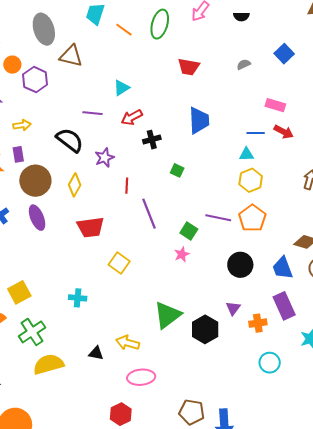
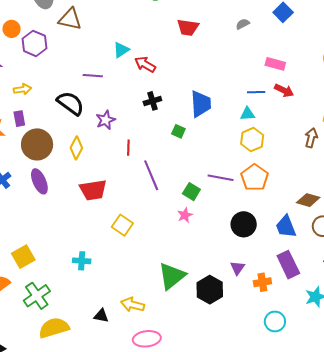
red arrow: (132, 117) -> (145, 64), moved, turned 60
blue trapezoid: (199, 120) -> (201, 104), moved

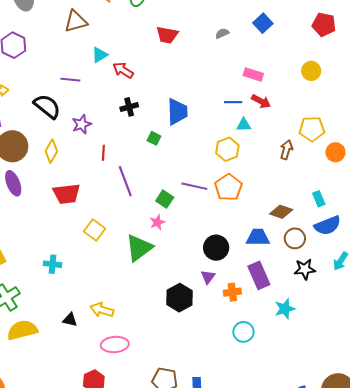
brown triangle: (70, 19) -> (76, 21), moved, turned -30
cyan triangle: (247, 114) -> (244, 125), moved
black circle: (244, 224) -> (216, 248), moved
blue trapezoid: (286, 227) -> (258, 237), turned 110
green triangle: (172, 276) -> (139, 248), moved

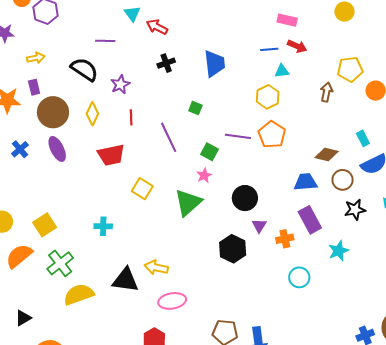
cyan triangle: (100, 55) -> (132, 14), turned -30
green square: (154, 138) -> (195, 108), moved
red line: (103, 153) -> (131, 117), moved
black circle: (216, 248) -> (245, 198), moved
black triangle: (70, 320) -> (125, 280), size x1.8

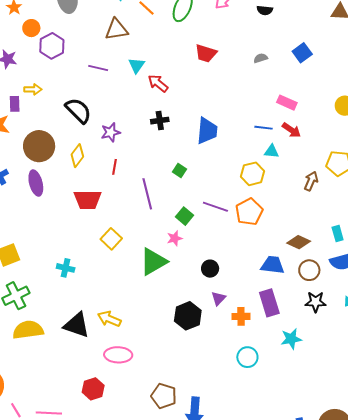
purple line: (105, 41) -> (98, 68), moved
purple rectangle: (34, 87) -> (15, 104), moved
black circle: (245, 198) -> (210, 269), size x0.7

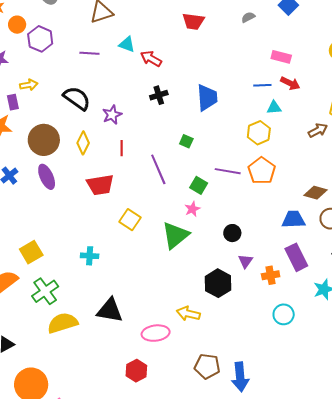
cyan triangle: (136, 65) -> (127, 44), turned -36
brown arrow: (311, 181) -> (318, 130), turned 48
yellow arrow: (109, 319) -> (188, 314), moved

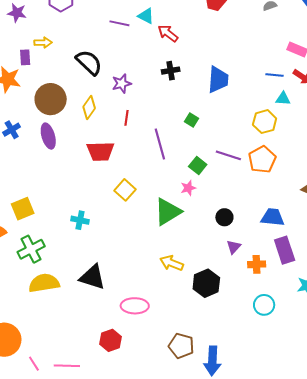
purple line: (89, 53) -> (119, 23), moved
blue trapezoid: (293, 219) -> (273, 217), moved
black hexagon: (218, 283) -> (206, 283), moved
yellow arrow: (188, 314) -> (171, 263), moved

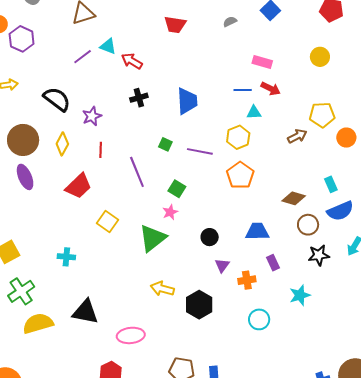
purple line: (119, 23) -> (83, 57), turned -42
red trapezoid: (100, 151) -> (79, 186), turned -36
purple line: (228, 155) -> (200, 151), moved
purple rectangle: (285, 250) -> (273, 263), size x0.6

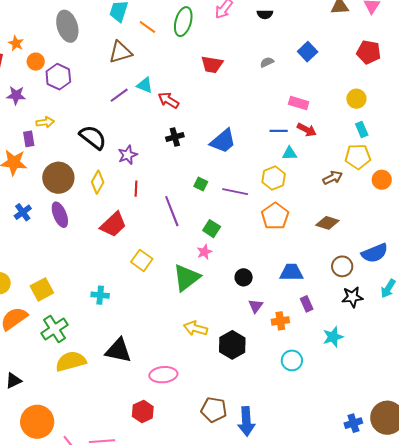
blue trapezoid: (187, 101) -> (223, 141), turned 52
cyan rectangle: (331, 184) -> (362, 129), moved
brown diamond: (294, 198) -> (327, 223), moved

